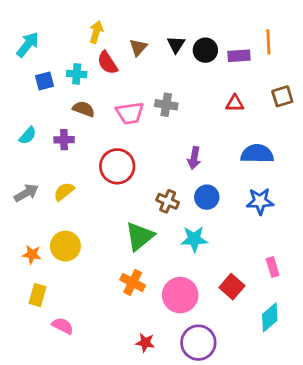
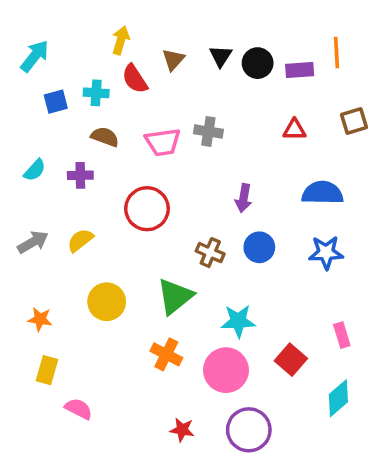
cyan star: (194, 239) -> (238, 321), moved
yellow circle: (65, 246) -> (107, 302), moved

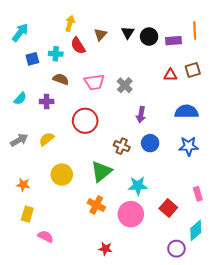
brown square: (354, 121) -> (193, 70), moved
gray cross: (208, 131) -> (125, 85), moved, turned 35
purple circle: (249, 430) -> (176, 249), moved, size x0.7

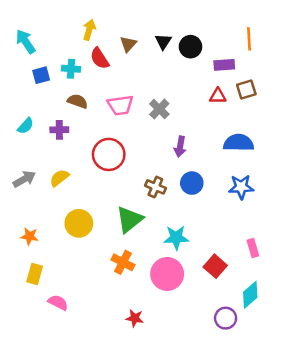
cyan arrow: (20, 32) -> (26, 41), turned -72
purple rectangle: (173, 41) -> (224, 65), moved

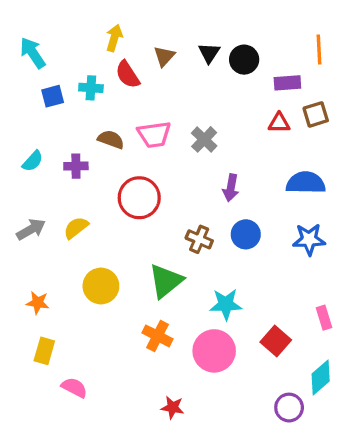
brown semicircle: (78, 101) -> (111, 139), moved

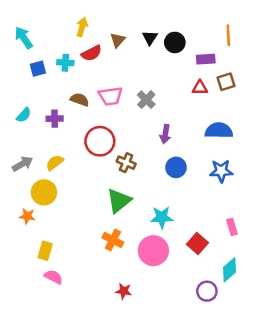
red semicircle: (128, 75) -> (92, 53), turned -84
brown cross: (199, 239) -> (126, 163), moved
yellow circle: (101, 286) -> (44, 192), moved
yellow rectangle: (44, 351) -> (45, 251), moved

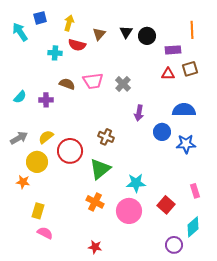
red semicircle: (92, 53) -> (77, 45), turned 42
blue square: (38, 69) -> (40, 18), moved
red circle: (100, 141) -> (70, 151), moved
blue circle: (176, 167) -> (162, 132), moved
red star: (124, 291) -> (95, 247), moved

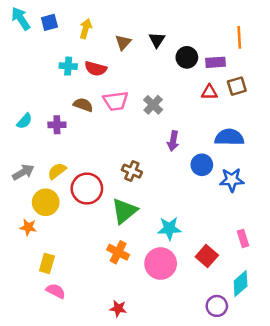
cyan arrow: (20, 32) -> (21, 19), moved
black circle: (147, 36) -> (187, 57), moved
red semicircle: (77, 45) -> (96, 69), moved

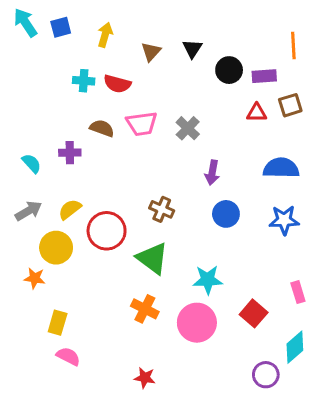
cyan semicircle: (24, 121) -> (32, 163), moved, turned -84
blue circle: (202, 165) -> (226, 214), moved
green triangle: (124, 211) -> (152, 258), turned -44

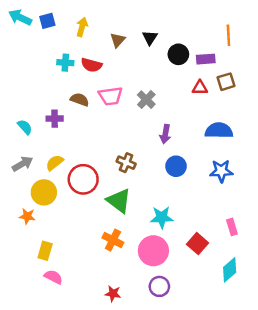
cyan arrow: (25, 23) -> (20, 17), turned -30
purple circle: (266, 375) -> (159, 286), moved

